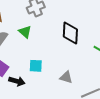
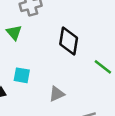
gray triangle: (66, 77) -> (57, 94), turned -48

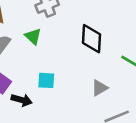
gray triangle: (57, 94) -> (100, 88), moved

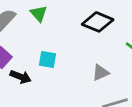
black diamond: (91, 39) -> (98, 22), turned -76

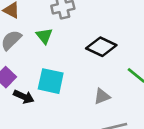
cyan square: (48, 59) -> (51, 81), size x1.5

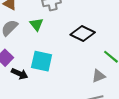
gray triangle: (102, 96) -> (99, 76), moved

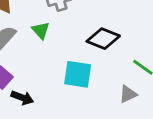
cyan square: (42, 61) -> (78, 74), moved

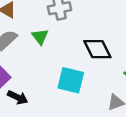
black diamond: (103, 39) -> (97, 49), turned 36

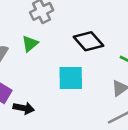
green triangle: (40, 37) -> (30, 44), turned 42

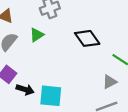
cyan square: (71, 78) -> (51, 96), moved

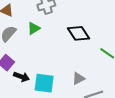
gray triangle: (110, 82) -> (79, 78), moved

